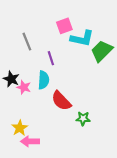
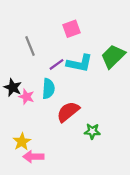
cyan L-shape: (82, 38) -> (80, 63), moved
purple line: (51, 58) -> (56, 64), turned 72
red semicircle: (61, 101) -> (68, 112), turned 95

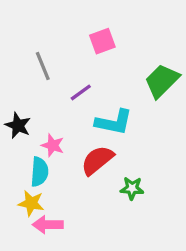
cyan L-shape: (80, 63) -> (114, 122), moved
cyan semicircle: (48, 89) -> (39, 172), moved
pink star: (27, 97) -> (53, 145), moved
yellow star: (22, 142) -> (31, 203), turned -30

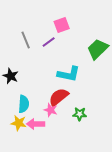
purple line: (81, 92) -> (49, 42), moved
pink star: (53, 145) -> (51, 110), moved
pink arrow: (48, 225) -> (36, 124), moved

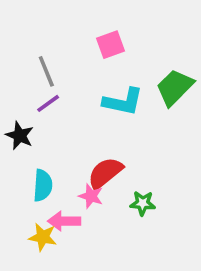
purple line: (49, 42) -> (48, 103), moved
cyan L-shape: (69, 74) -> (123, 102), moved
yellow star: (19, 123) -> (43, 237), moved

